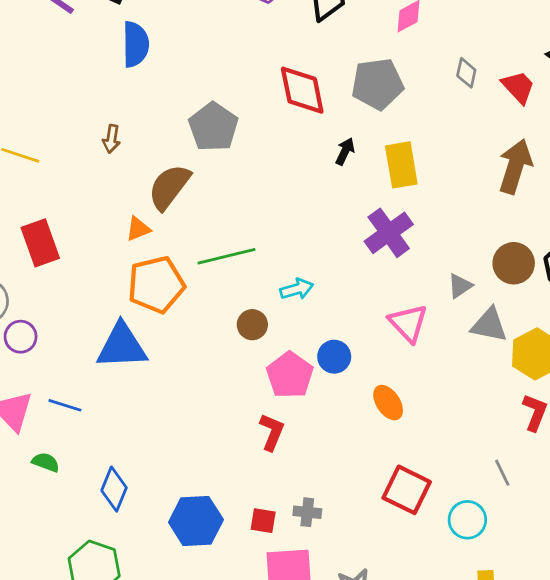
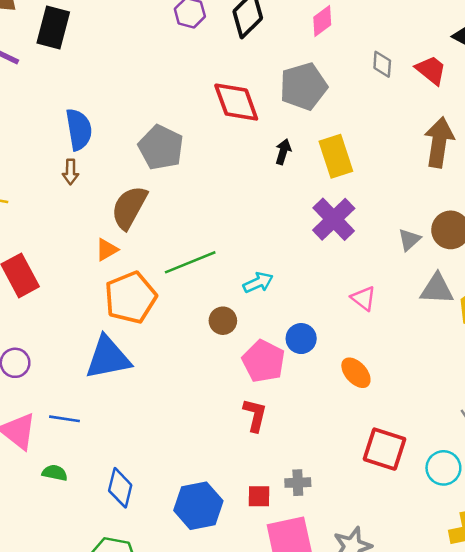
blue semicircle: (136, 44) -> (79, 129), moved
gray triangle: (460, 286) -> (409, 240), moved
pink triangle: (408, 323) -> (363, 298), size x0.7

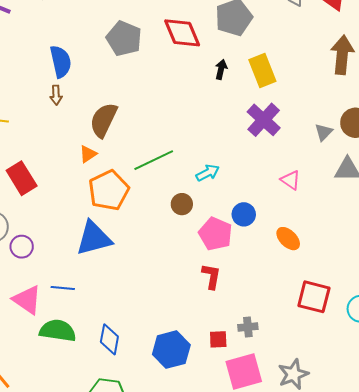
gray pentagon: (161, 147) -> (124, 39), moved
green semicircle: (55, 473) -> (58, 331), size x1.8

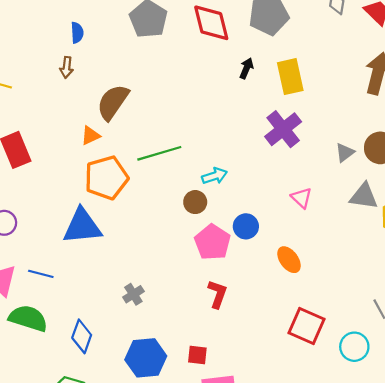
blue semicircle: (61, 62) -> (77, 33), size x0.6
brown circle: (182, 204) -> (195, 202), moved
red L-shape: (211, 276) -> (217, 294), moved
gray cross: (248, 327) -> (133, 294), moved, turned -36

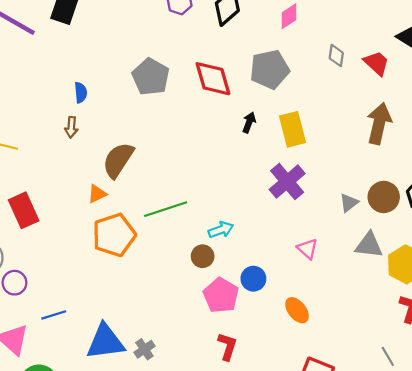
blue triangle: (82, 226) -> (105, 342), moved
blue line: (41, 274) -> (54, 315), moved, turned -30

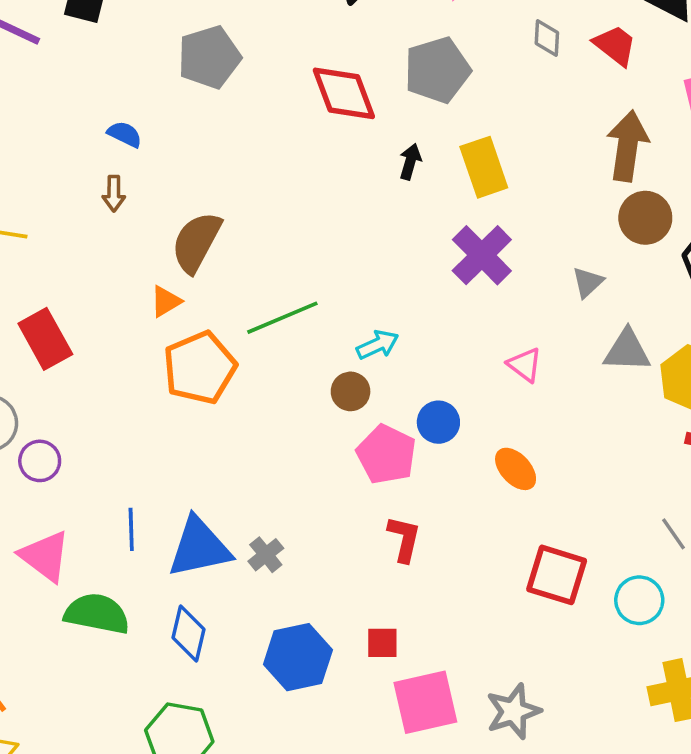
gray pentagon: (151, 77) -> (209, 57), moved, turned 30
blue semicircle: (81, 93) -> (125, 134), turned -54
brown circle: (384, 197) -> (645, 218), moved
blue line: (54, 315) -> (131, 529), moved, turned -70

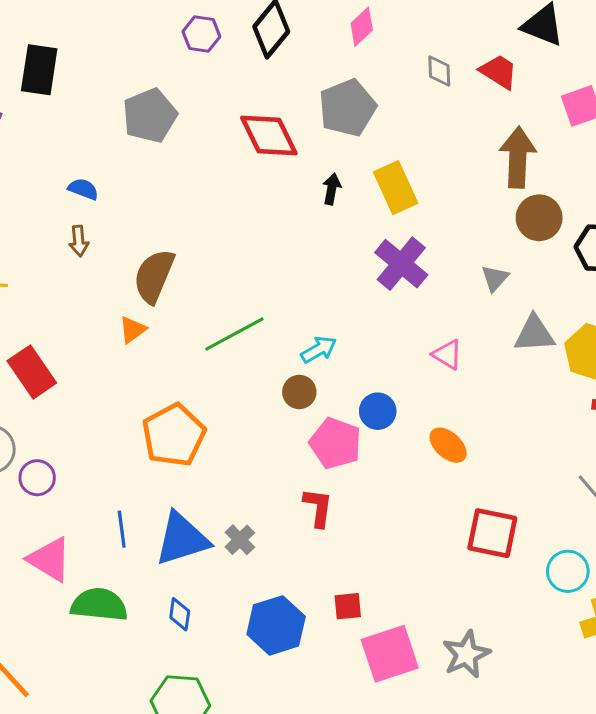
orange pentagon: (200, 368) -> (174, 435), moved
red L-shape: (404, 539) -> (318, 507), moved
cyan circle: (639, 600) -> (568, 571), moved
blue diamond: (188, 634) -> (180, 614), size x0.7

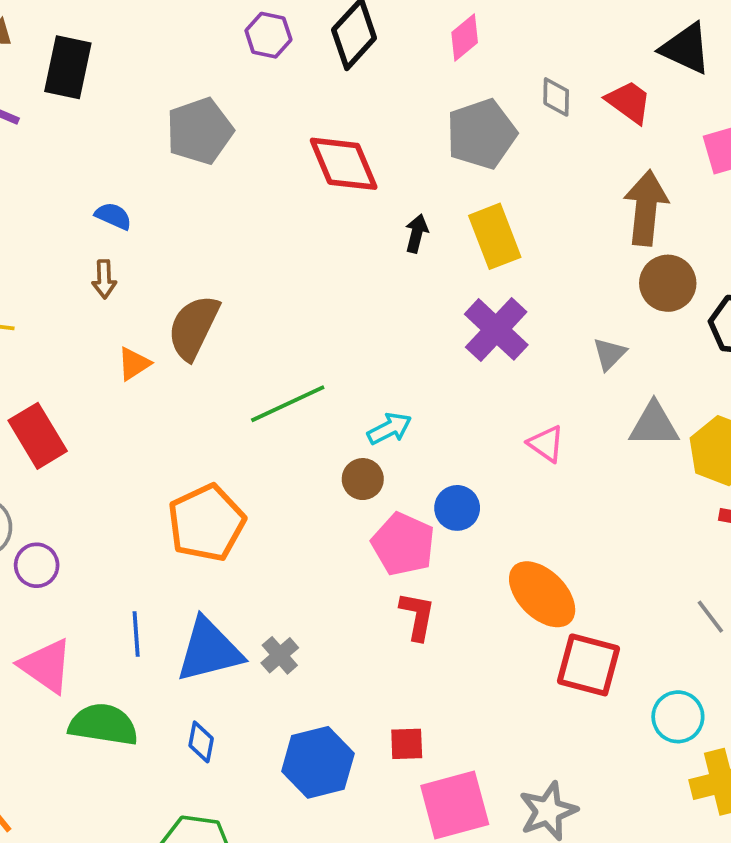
gray pentagon: (347, 108) -> (481, 134), moved
orange triangle: (132, 330) -> (134, 364), moved
orange ellipse: (448, 445) -> (542, 594), moved, size x1.5
red L-shape: (318, 507) -> (417, 616), moved

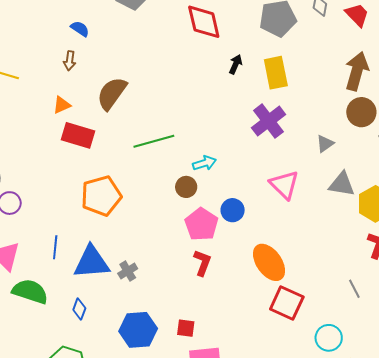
orange triangle: (134, 364) -> (62, 105), moved
red rectangle: (38, 436) -> (78, 135), moved, turned -52
pink triangle: (546, 444) -> (284, 185), size x1.5

